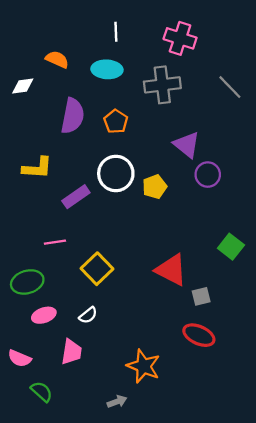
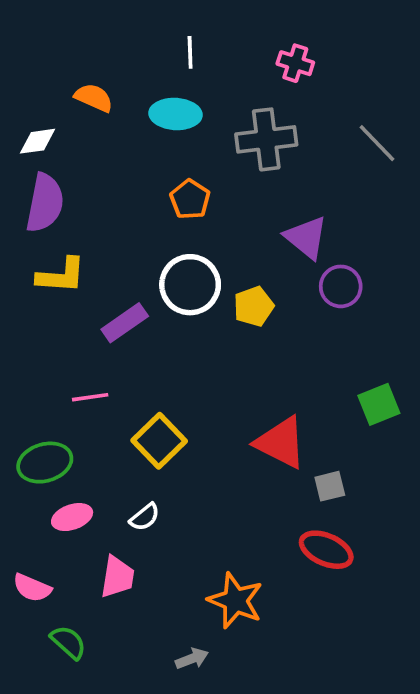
pink cross: (180, 38) -> (295, 63), size x0.7
purple semicircle: (73, 116) -> (45, 203), moved
green square: (231, 247) -> (379, 404), turned 30

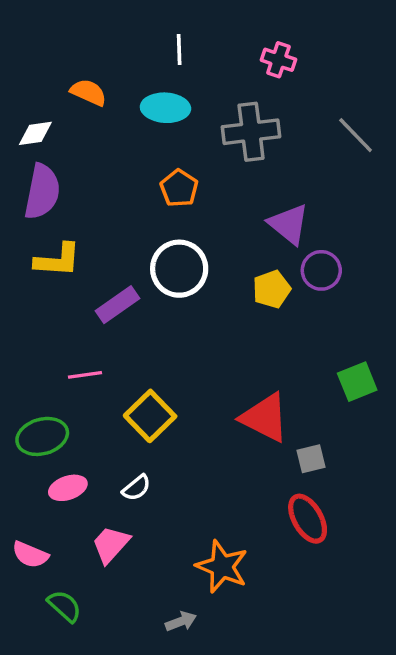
yellow pentagon: (254, 306) -> (272, 289), moved
red ellipse: (326, 550) -> (308, 519), turned 36
pink trapezoid: (117, 577) -> (111, 544), turned -147

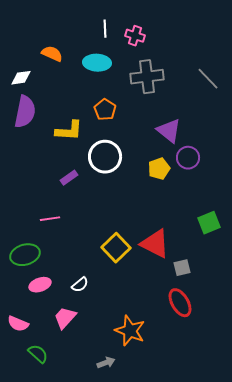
pink cross: (278, 60) -> (135, 36), moved
yellow L-shape: (58, 260) -> (69, 131), moved
purple rectangle: (118, 305) -> (69, 178), size x0.7
yellow square: (150, 416) -> (116, 248), moved

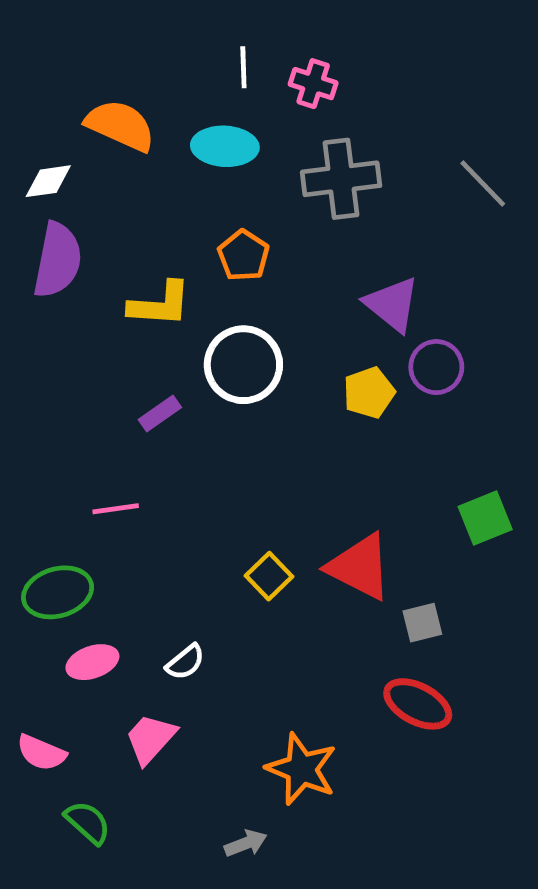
orange semicircle: (52, 54) -> (120, 125), size x1.4
yellow square: (116, 248) -> (269, 576), size x0.7
red ellipse: (180, 303) -> (418, 704), turned -32

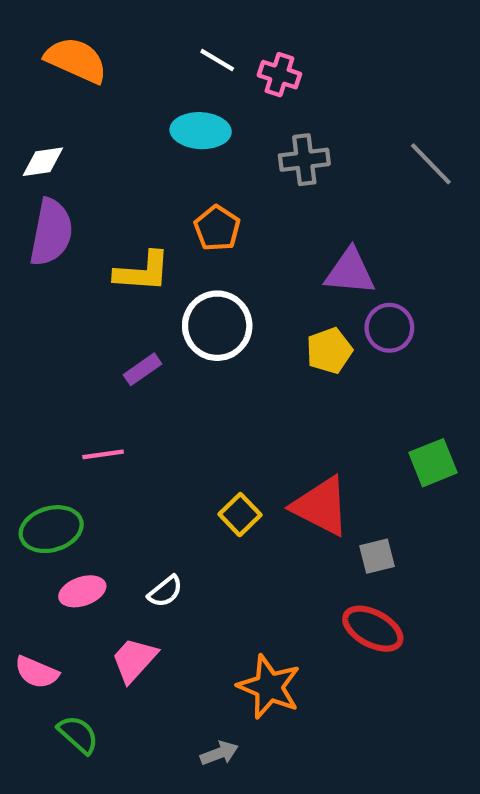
white line: (243, 67) -> (217, 60), turned -57
orange semicircle: (120, 125) -> (76, 60), moved
gray cross: (341, 179) -> (304, 160), size x0.7
purple triangle: (392, 304) -> (350, 272), turned -34

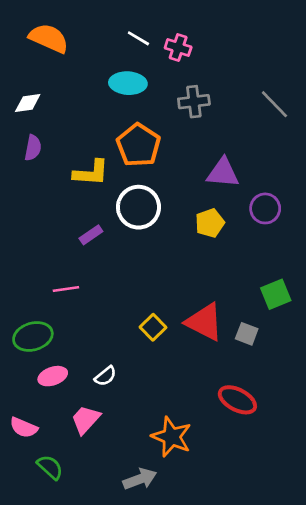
orange pentagon: (217, 228) -> (138, 145), size x1.5
purple semicircle: (51, 232) -> (33, 148), size x0.6
purple circle: (389, 328) -> (265, 208), moved
gray square: (377, 556) -> (247, 334), moved, turned 35
gray arrow: (219, 753) -> (140, 479), size x1.4

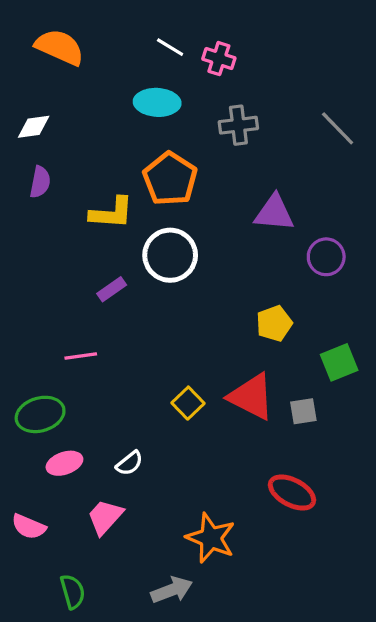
yellow pentagon: (210, 223) -> (274, 323), moved
gray square: (247, 334) -> (303, 411), turned -30
green semicircle: (50, 467) -> (73, 592), moved, turned 32

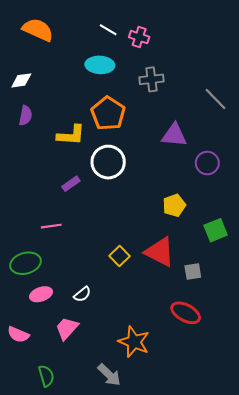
gray line: (338, 128) -> (216, 99), moved
gray square: (303, 411) -> (193, 272), moved
gray arrow: (172, 590) -> (109, 375), turned 65

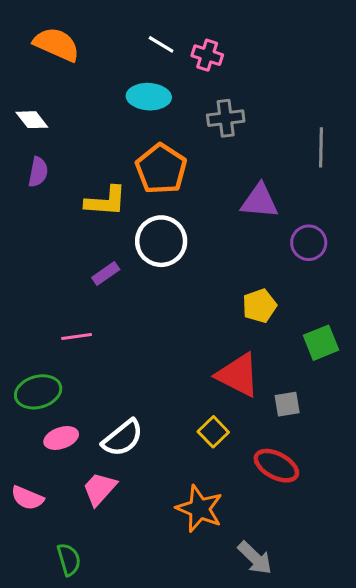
white diamond: (21, 80) -> (32, 120), turned 60
gray line: (216, 99) -> (321, 147), turned 45
yellow square: (120, 256) -> (213, 432), moved
white semicircle: (82, 294) -> (123, 438), size x1.6
gray arrow: (109, 375) -> (255, 558), moved

